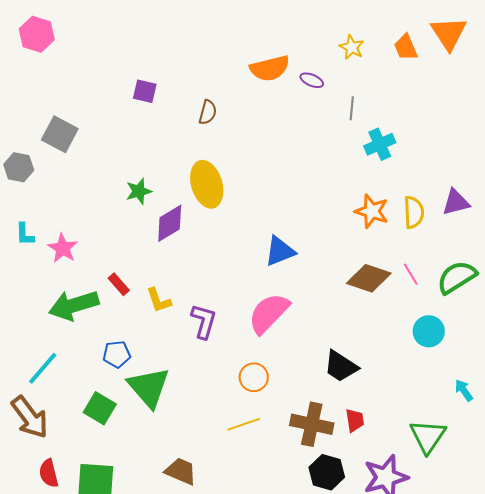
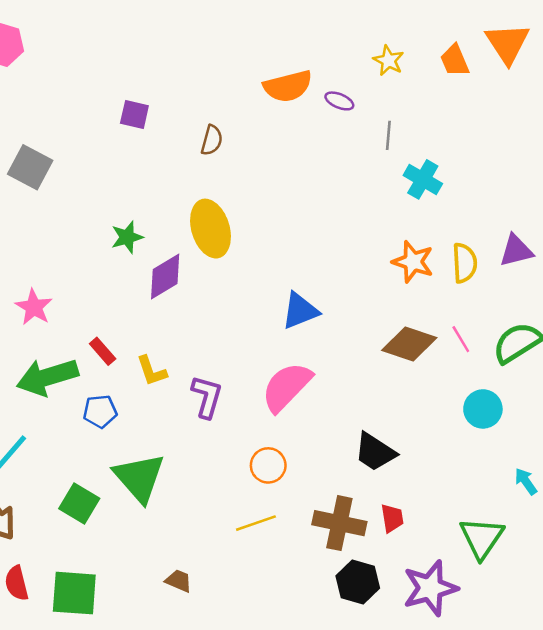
cyan cross: (380, 144) -> (423, 179), turned -36
blue pentagon: (117, 354) -> (100, 411), moved
brown trapezoid: (181, 471) -> (179, 581), size x0.7

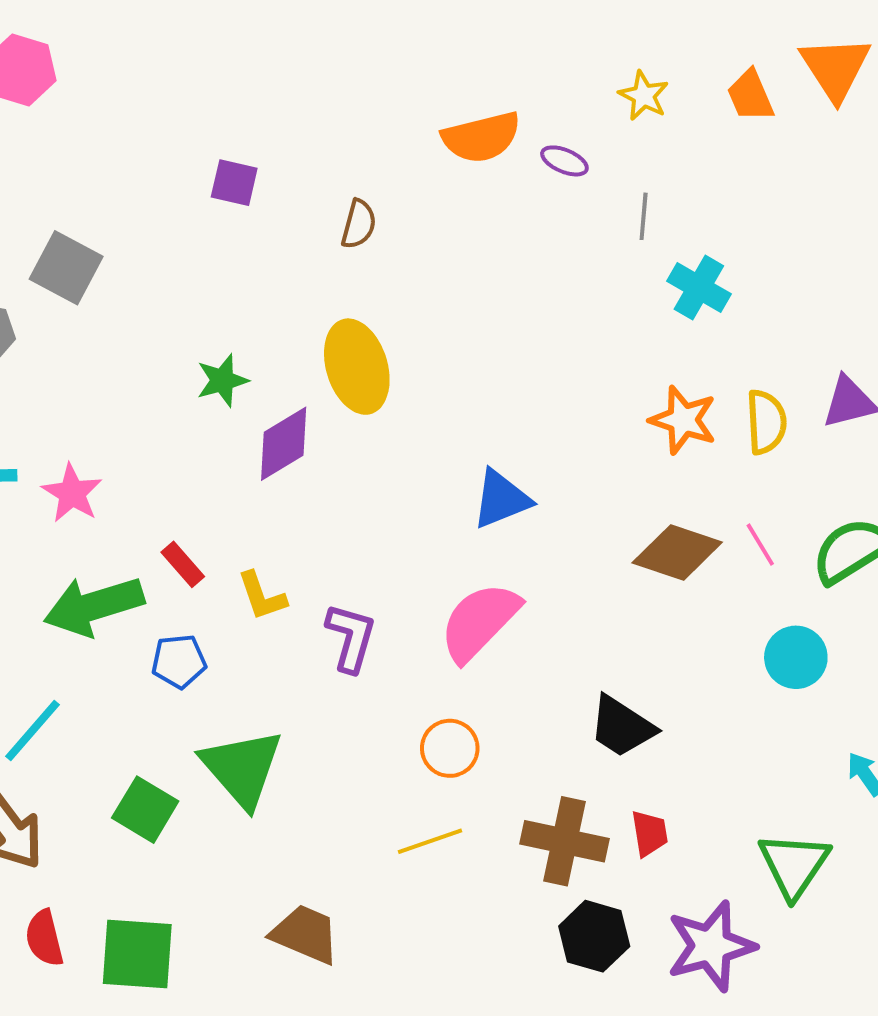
brown trapezoid: (179, 581) -> (305, 934), size x1.6

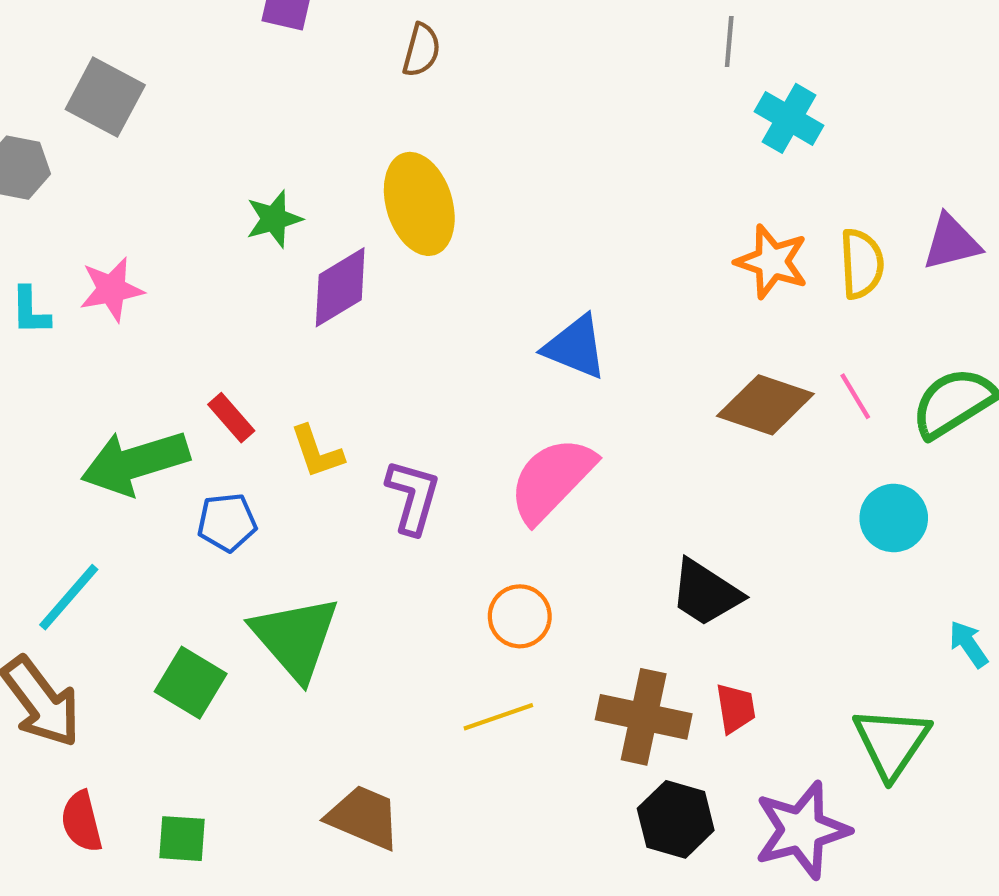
pink star: (72, 493) -> (112, 289), moved, turned 30
blue triangle: (501, 499) -> (575, 347), turned 44
green square: (137, 954) -> (182, 839), size x0.6

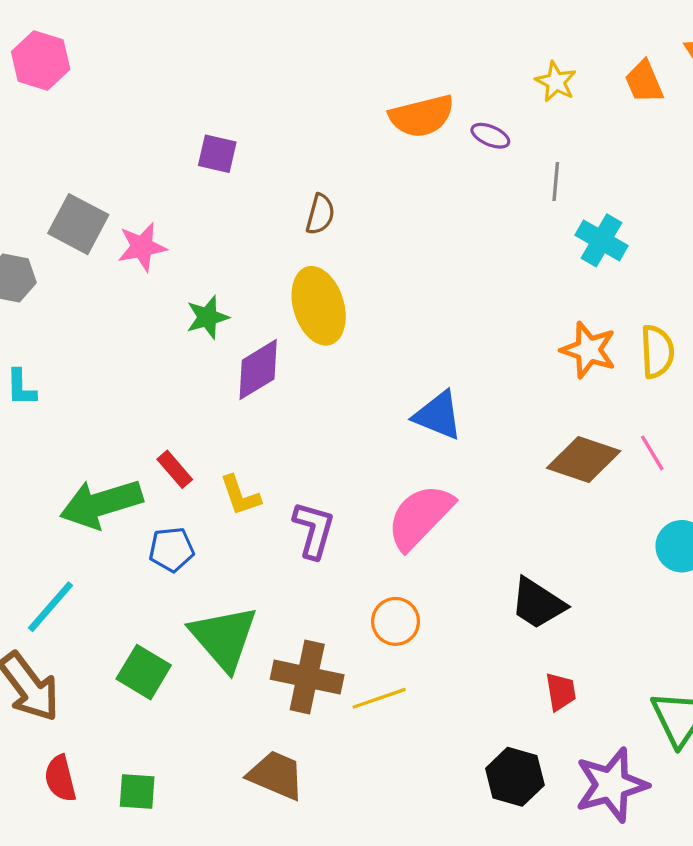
brown semicircle: (421, 50) -> (320, 214), moved
pink star: (112, 289) -> (142, 247), moved
brown cross: (644, 717) -> (307, 677), moved

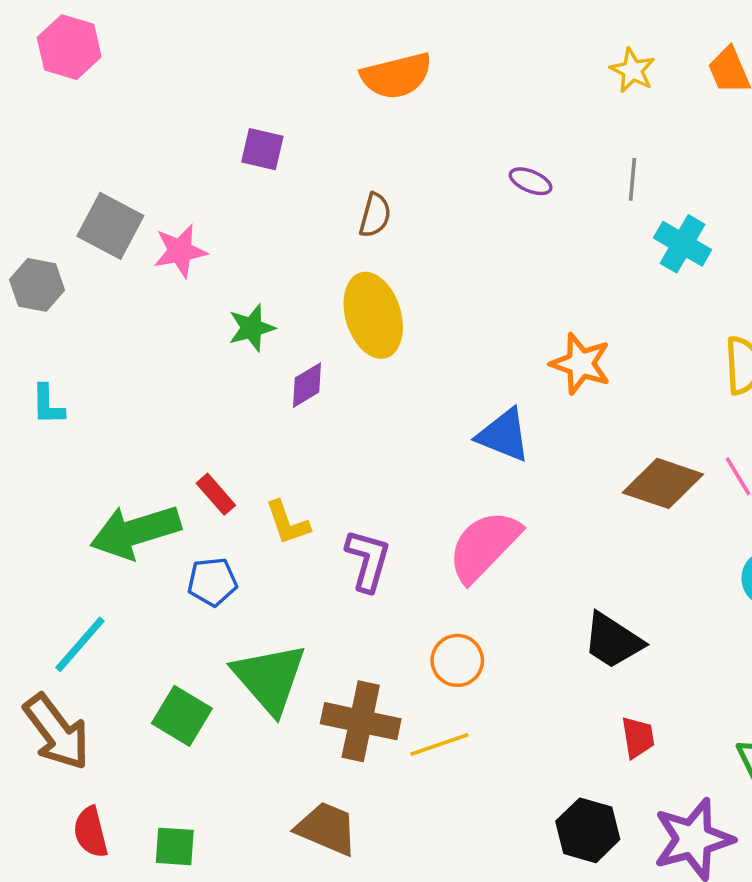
orange semicircle: (422, 116) -> (396, 76), moved
purple ellipse: (490, 136) -> (531, 181), moved
orange star: (588, 350) -> (581, 364), moved
purple diamond: (258, 370) -> (307, 385), size x0.7

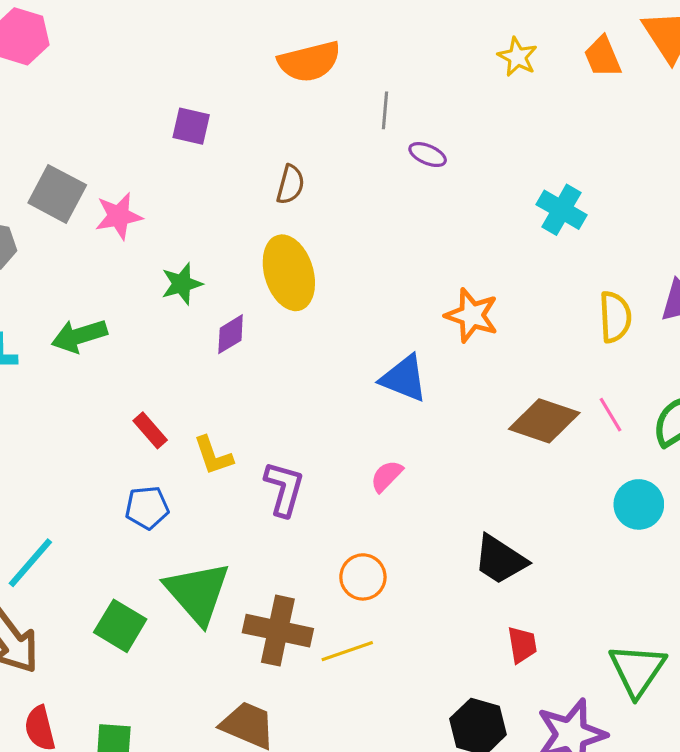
gray line: (632, 179) -> (385, 110), moved
green arrow: (135, 532) -> (79, 336), moved, size x0.7
pink semicircle: (484, 546) -> (387, 476), size x0.5

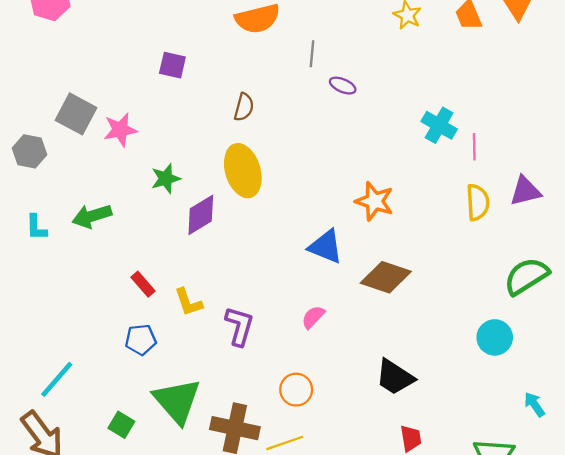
purple diamond: (231, 334) -> (201, 215), size x1.4
pink line: (610, 415) -> (474, 147), moved, turned 30
brown diamond: (544, 421) -> (386, 277), moved
green square: (120, 626) -> (121, 425), size x0.7

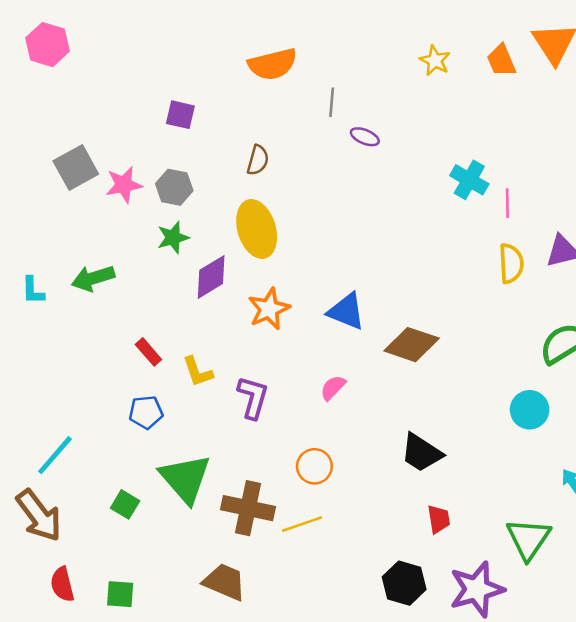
gray square: (76, 114) -> (76, 168), turned 33
gray hexagon: (29, 151) -> (174, 187), moved
orange star: (374, 201) -> (269, 309), moved, turned 30

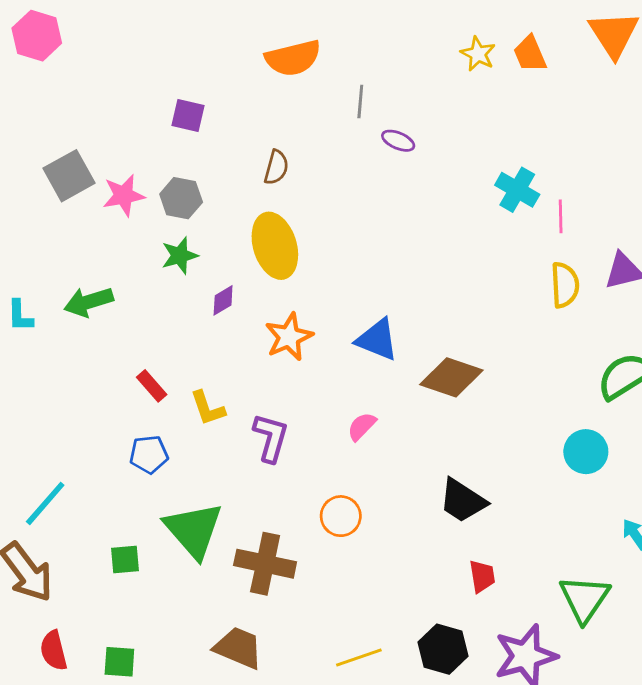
orange trapezoid: (501, 61) -> (530, 54), moved
purple diamond: (211, 277) -> (223, 300), size x0.6
green square: (125, 504) -> (125, 559), turned -36
yellow line: (302, 524) -> (359, 658), moved

